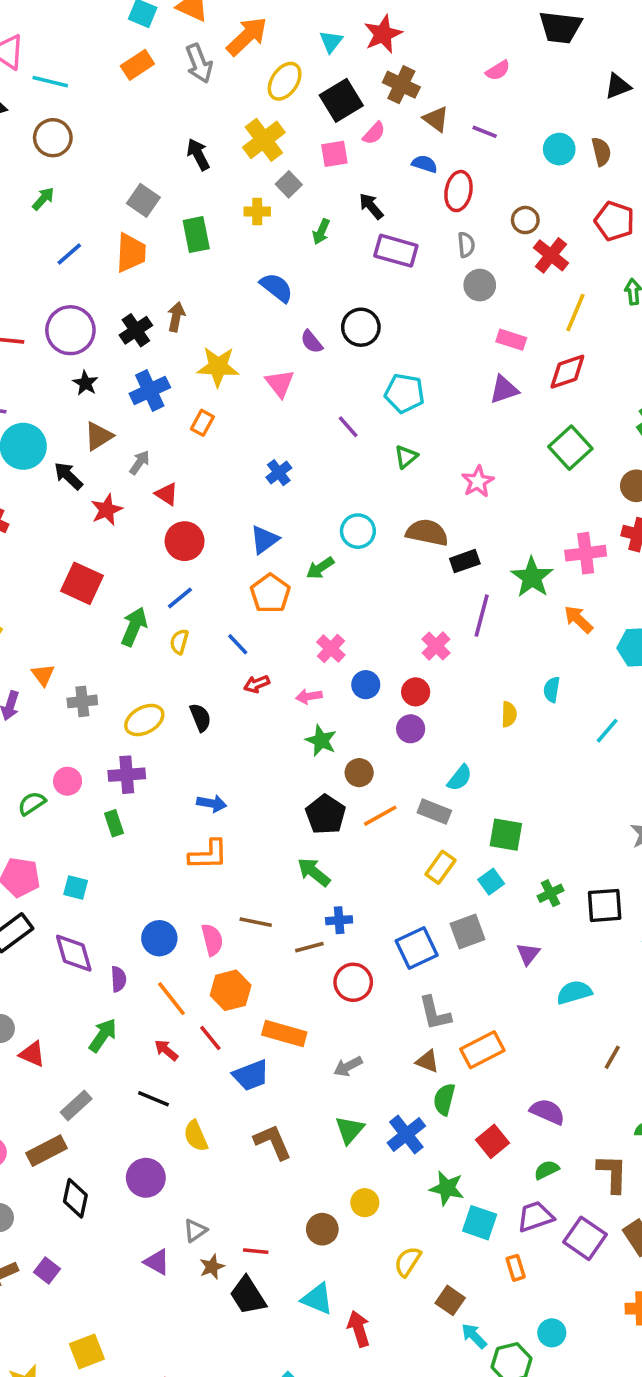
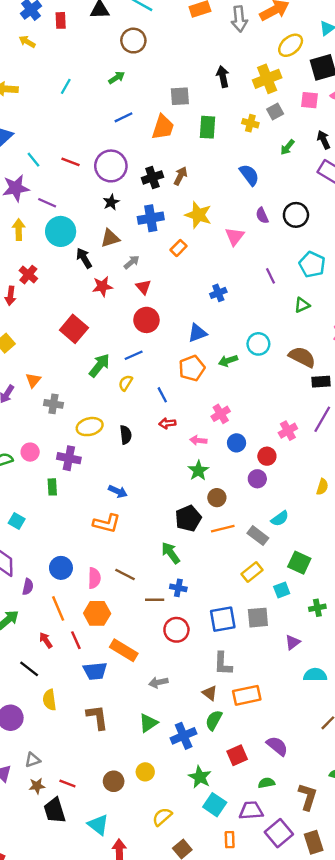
gray square: (143, 200) -> (180, 96), turned 36

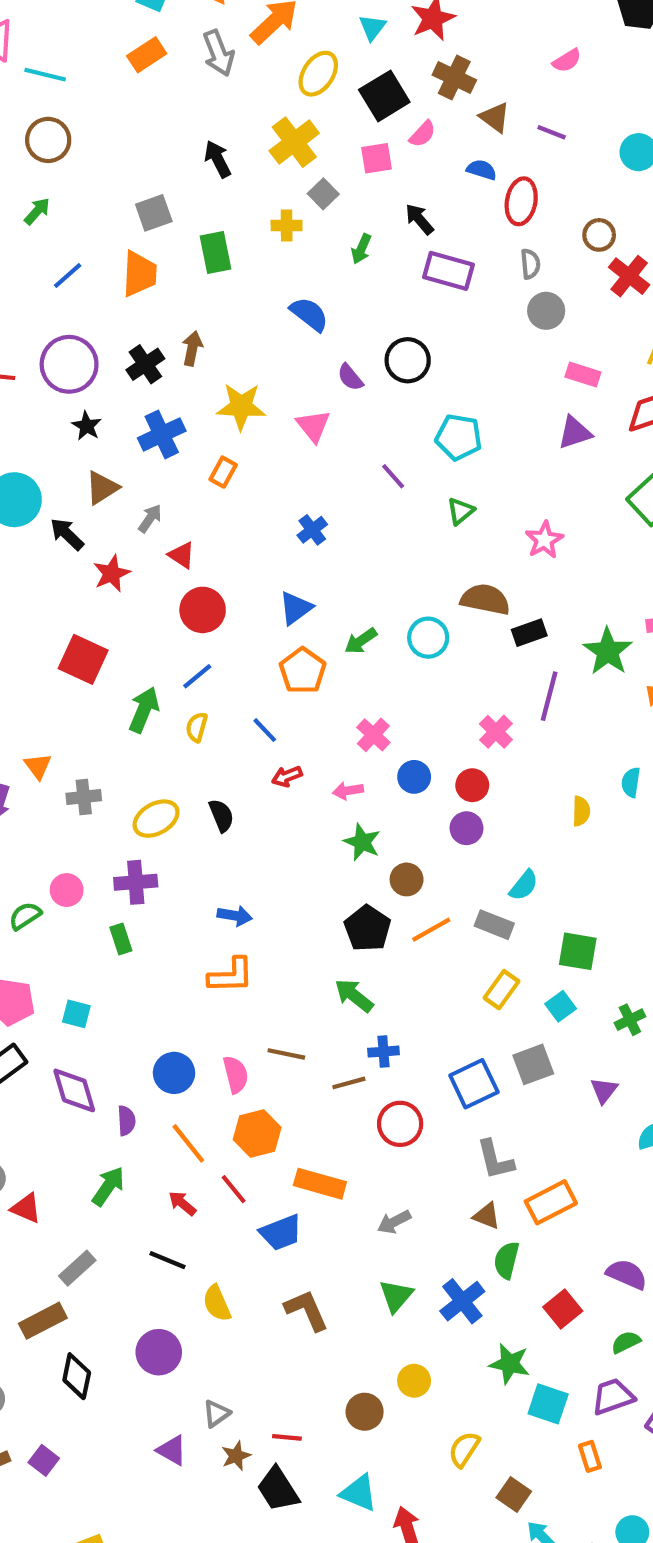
cyan circle: (258, 344) -> (428, 638), moved

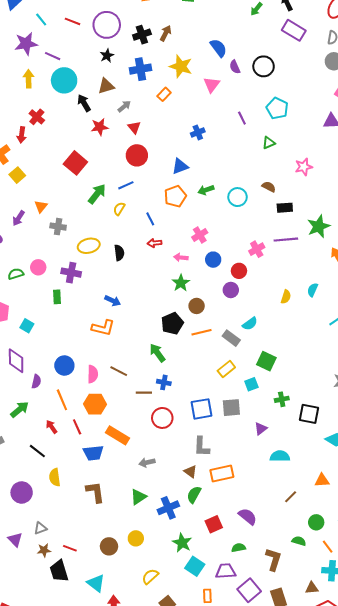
blue semicircle: (309, 314) -> (218, 48), moved
brown semicircle: (485, 599) -> (269, 187), size x0.6
purple line: (549, 696) -> (286, 240), turned 55

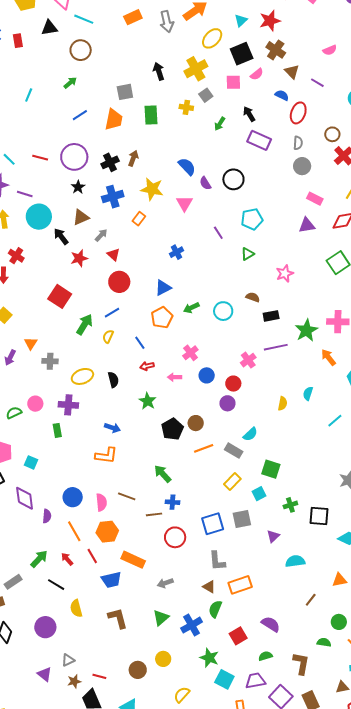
cyan pentagon: (277, 108) -> (252, 219), turned -30
green star: (181, 283) -> (148, 401), moved
black pentagon: (172, 324) -> (172, 429), moved
green arrow: (20, 409) -> (39, 559), moved

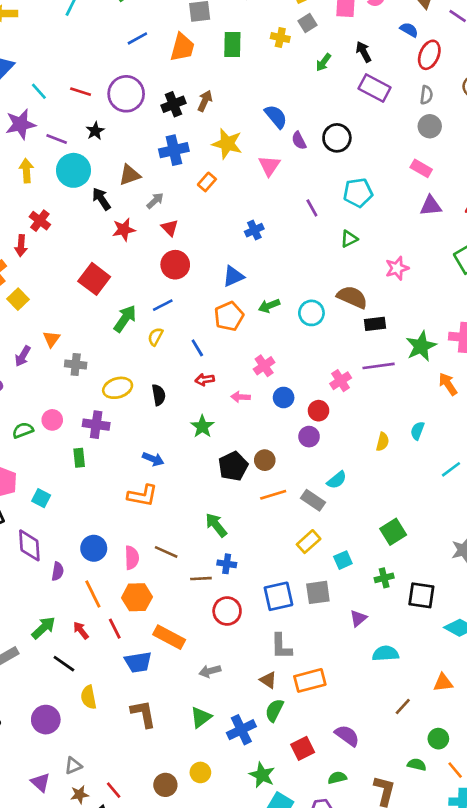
black star: (78, 187) -> (95, 131), moved
pink rectangle: (315, 199) -> (421, 168), moved
brown semicircle: (253, 297) -> (352, 297), size x1.6
green square: (271, 469) -> (393, 532), moved, turned 36
red line: (99, 676) -> (114, 790), turned 32

